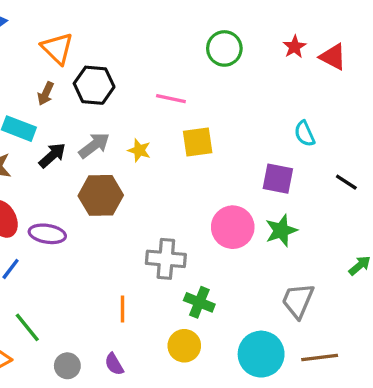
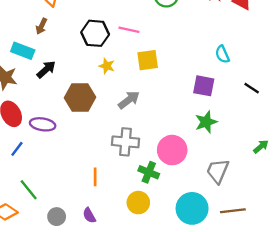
black hexagon: (94, 85) -> (95, 33), moved
gray arrow: (94, 145) -> (129, 100), moved
pink circle: (233, 227) -> (172, 150), moved

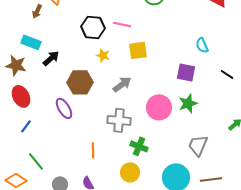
brown arrow: (41, 26) -> (37, 11), moved
purple ellipse: (43, 124) -> (64, 108), moved, turned 50
pink circle: (172, 150) -> (159, 107), moved

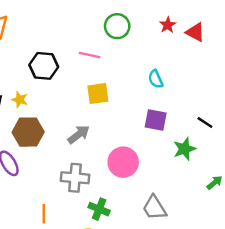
pink line: (122, 24) -> (89, 55), moved
cyan semicircle: (202, 45) -> (156, 79), moved
yellow star: (103, 55) -> (20, 100), moved
green star: (188, 103) -> (185, 149), moved
gray trapezoid: (198, 145) -> (154, 208), moved, turned -55

